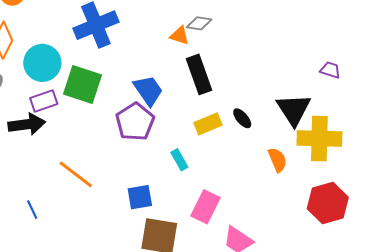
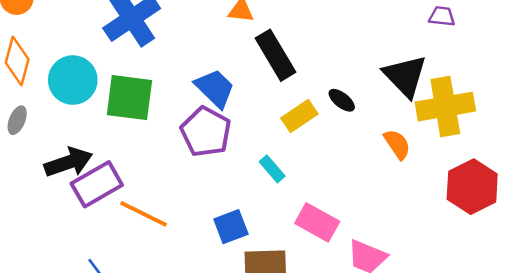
purple rectangle: (44, 101) -> (97, 184), moved, size x1.4
pink rectangle: (205, 207) -> (317, 222), turned -76

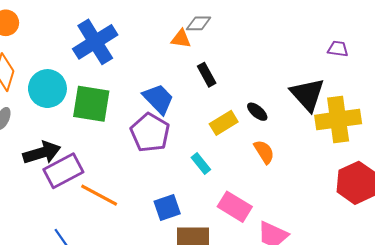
black rectangle: (276, 55) -> (207, 75), size x0.6
orange semicircle: (397, 144) -> (264, 152), moved

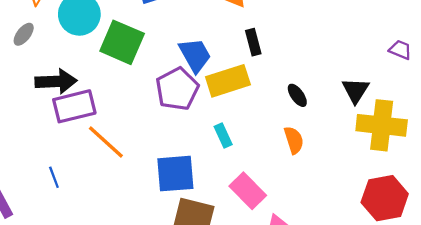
black triangle: (307, 94) -> (356, 90), size x0.7
yellow rectangle: (224, 123) -> (228, 81), moved, size x1.4
blue square: (167, 208) -> (175, 174), size x1.4

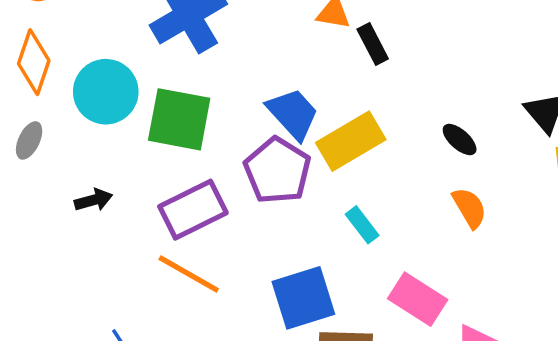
black rectangle: (253, 42) -> (373, 44), moved
black arrow: (56, 81) -> (93, 200), size x0.6
purple rectangle: (74, 106) -> (193, 210), moved

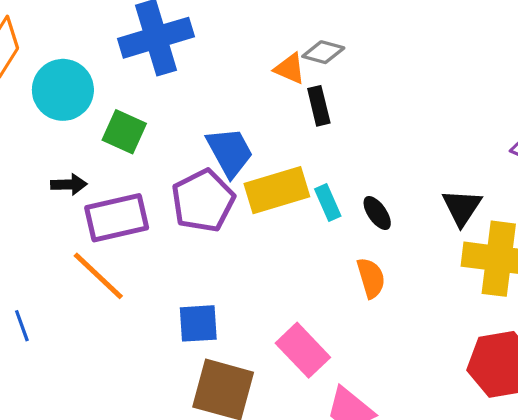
green square: (179, 119) -> (124, 132), size x0.7
black arrow: (93, 200) -> (69, 184), moved
cyan rectangle: (362, 225) -> (328, 202), moved
blue square: (303, 298) -> (198, 323), size x0.7

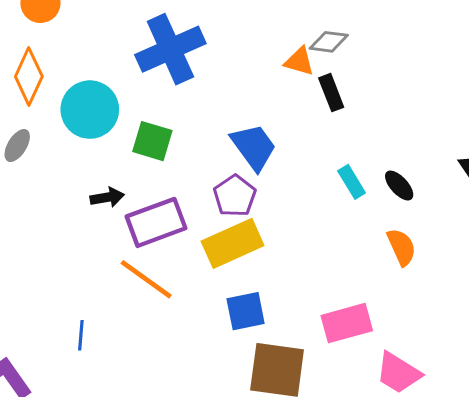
yellow rectangle: (277, 190) -> (233, 243), moved
purple pentagon: (203, 201) -> (235, 196), size x0.7
blue line: (22, 326) -> (81, 335), turned 32
pink rectangle: (303, 350) -> (347, 323), turned -54

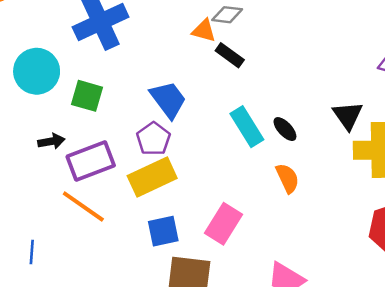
black rectangle: (331, 93) -> (230, 55), turned -32
cyan rectangle: (352, 182) -> (247, 127), size x1.5
pink rectangle: (347, 323) -> (224, 224), moved, turned -42

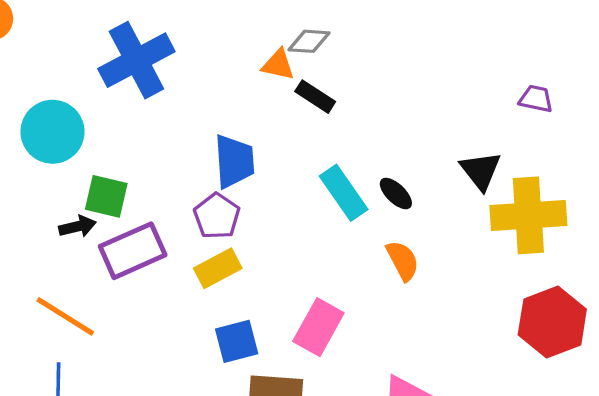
green square: (87, 96) -> (106, 196), moved
blue trapezoid: (168, 100) -> (234, 161), turned 36
yellow rectangle: (152, 177) -> (218, 268), size x0.7
orange line: (83, 206) -> (65, 316), moved

